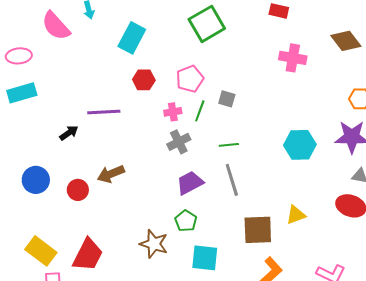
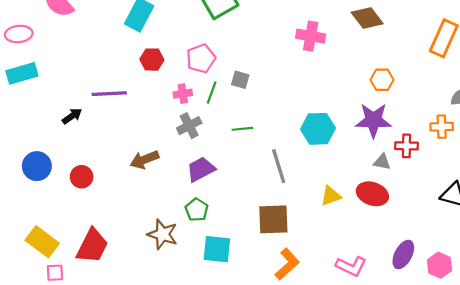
brown arrow: (111, 174) -> (144, 160), moved
gray line: (232, 180) -> (279, 166), moved
yellow triangle: (296, 215) -> (331, 196), moved

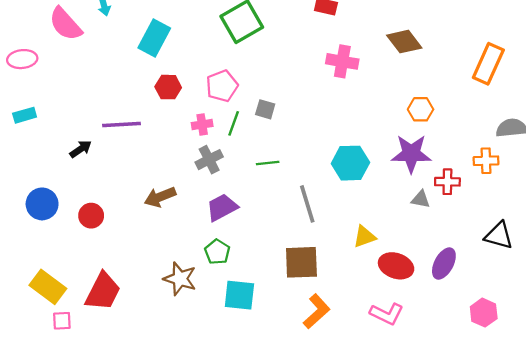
cyan rectangle: (22, 73) -> (25, 115), moved, size x0.7
red ellipse: (372, 194) -> (396, 266), moved
purple ellipse: (403, 255) -> (444, 264), moved

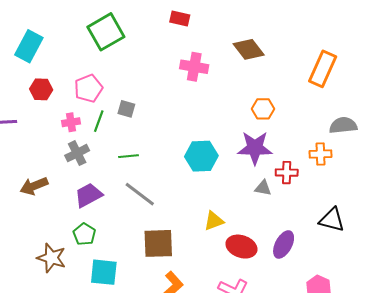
gray line: (307, 204) -> (140, 194), moved, turned -36

